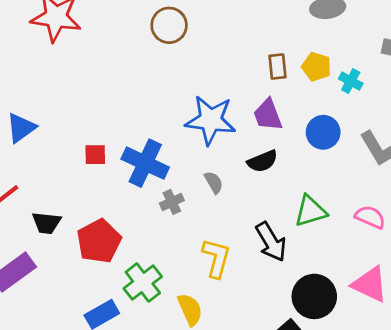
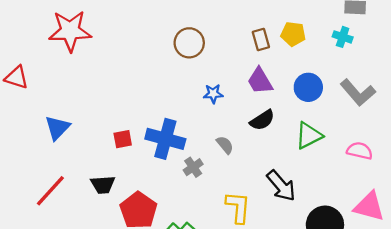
brown circle: (169, 25) -> (189, 43), moved
cyan cross: (351, 81) -> (343, 37), moved
blue star: (211, 120) -> (213, 94), size x0.5
green triangle: (310, 211) -> (309, 136), moved
black trapezoid: (46, 223) -> (103, 185), moved

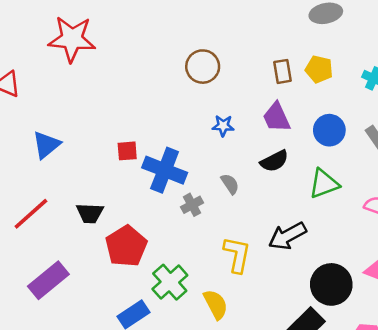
red square: (123, 139) -> (127, 151), moved
black arrow: (281, 186) -> (287, 236), turned 96

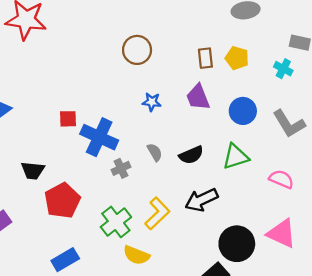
black semicircle: (274, 161) -> (191, 155), moved
yellow L-shape: (237, 255) -> (157, 213), turned 32
green cross: (170, 282) -> (116, 222), moved
yellow semicircle: (216, 304) -> (136, 255), turned 136

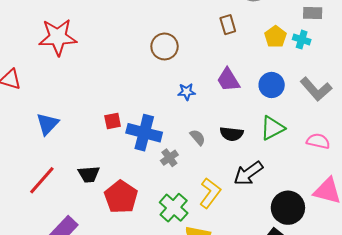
brown rectangle: (205, 58) -> (228, 25), moved
yellow pentagon: (237, 58) -> (275, 37), moved, turned 30
black semicircle: (191, 155) -> (232, 134), turned 40

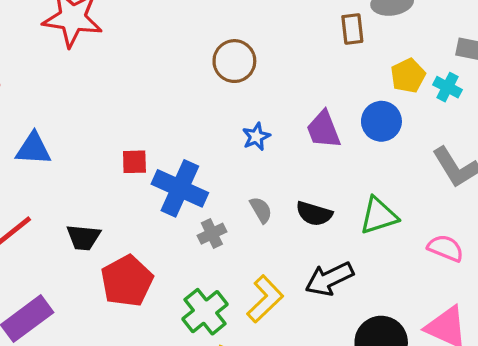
brown rectangle: (228, 25) -> (352, 29), moved
blue circle: (272, 85) -> (381, 121), moved
blue star: (187, 92) -> (256, 137), turned -30
blue triangle: (47, 124) -> (33, 149), turned 40

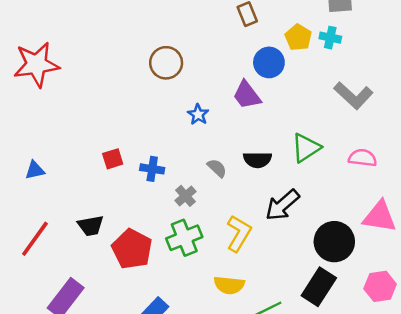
blue circle: (381, 121) -> (269, 62), moved
blue triangle: (33, 149) -> (35, 170), size x0.7
blue cross: (180, 188) -> (152, 169), size x0.6
green cross: (205, 312) -> (184, 238), moved, turned 32

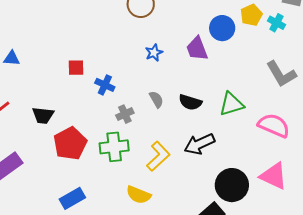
pink semicircle: (363, 158) -> (274, 125), size x1.4

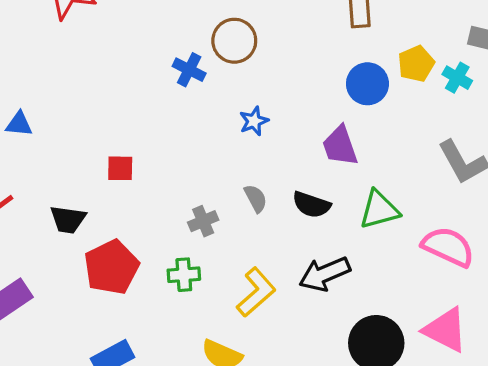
purple trapezoid: (197, 49) -> (340, 146), moved
red square: (76, 68) -> (120, 168), moved
blue cross: (105, 85) -> (189, 70), moved
green cross: (114, 147) -> (184, 275), size x0.7

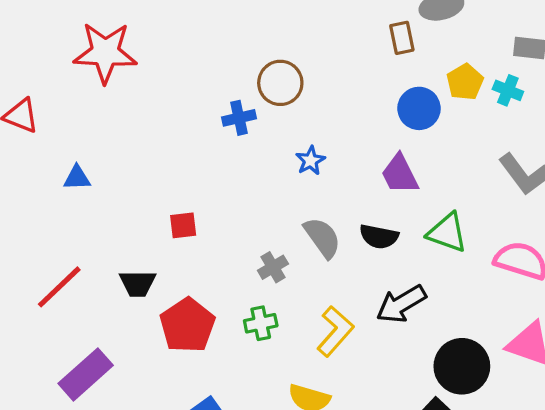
blue cross: (189, 70) -> (239, 118), turned -32
blue triangle: (19, 124) -> (77, 178), moved
gray semicircle: (256, 198) -> (322, 238), size x1.5
green triangle: (379, 210) -> (447, 233), turned 42

